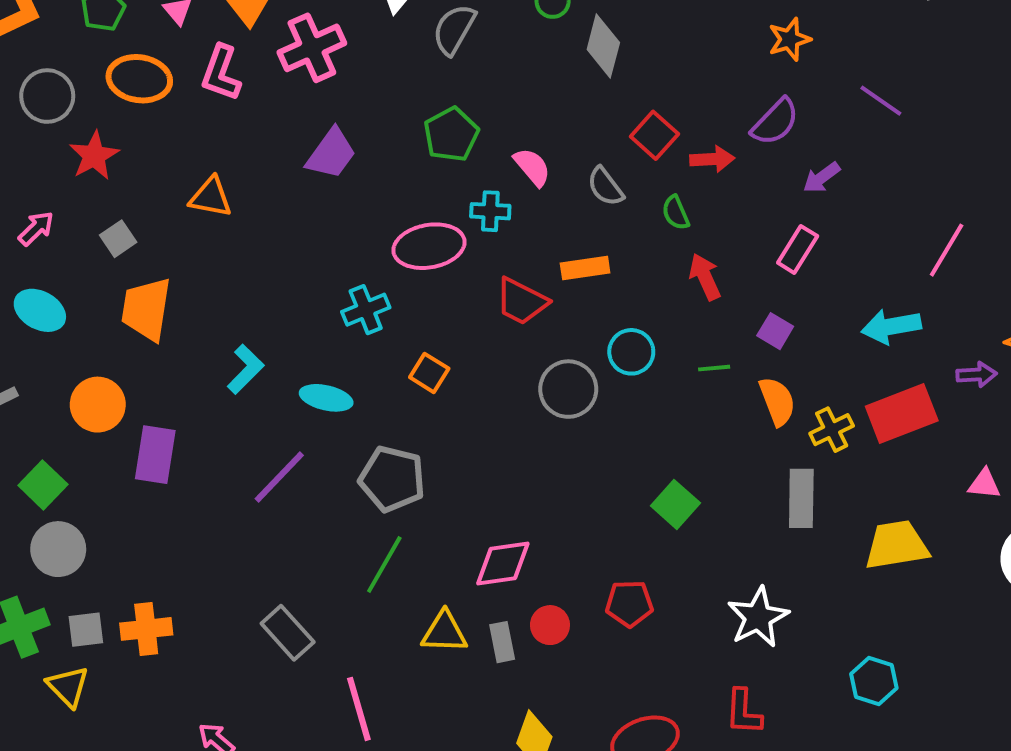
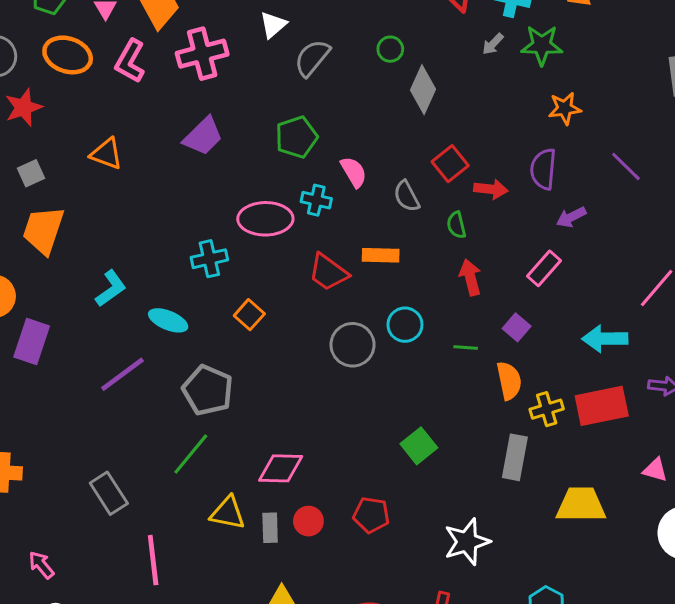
purple semicircle: (775, 122) -> (543, 169), turned 132

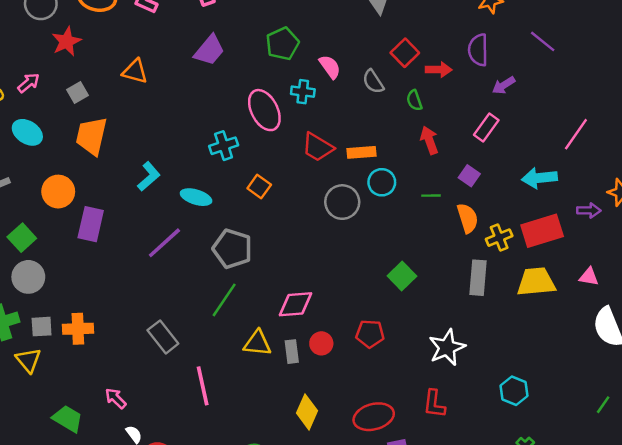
pink ellipse: (265, 219) -> (264, 110), turned 69
orange rectangle: (381, 255) -> (362, 152), moved
yellow trapezoid: (581, 505) -> (536, 282), moved

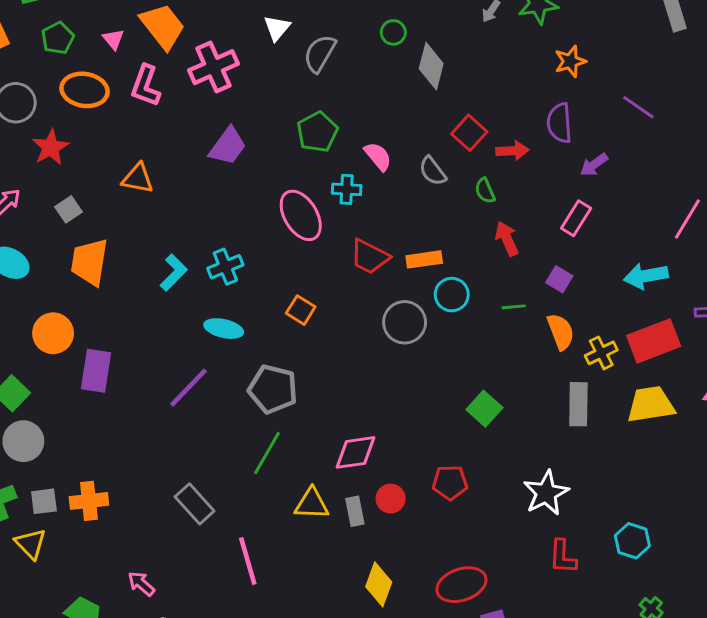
cyan cross: (224, 146) -> (225, 267), moved
cyan L-shape: (149, 176) -> (174, 273), moved
red L-shape: (434, 404) -> (563, 557), moved

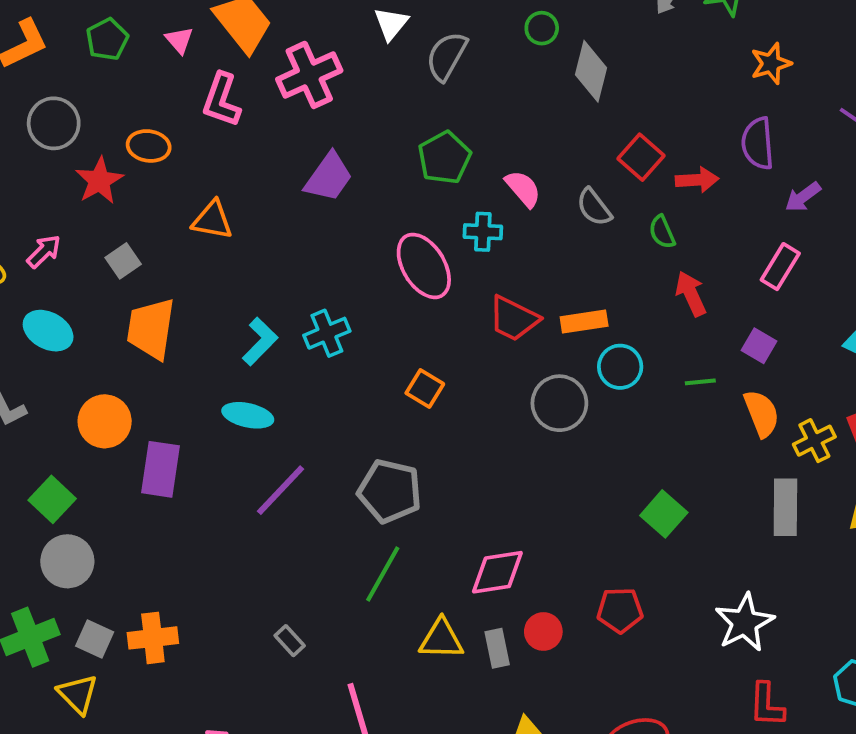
orange ellipse: (85, 90) -> (149, 146), moved, size x0.7
cyan ellipse: (224, 329) -> (248, 415), moved
gray square: (44, 501) -> (95, 639), turned 32
gray rectangle: (195, 504) -> (290, 641), size x0.6

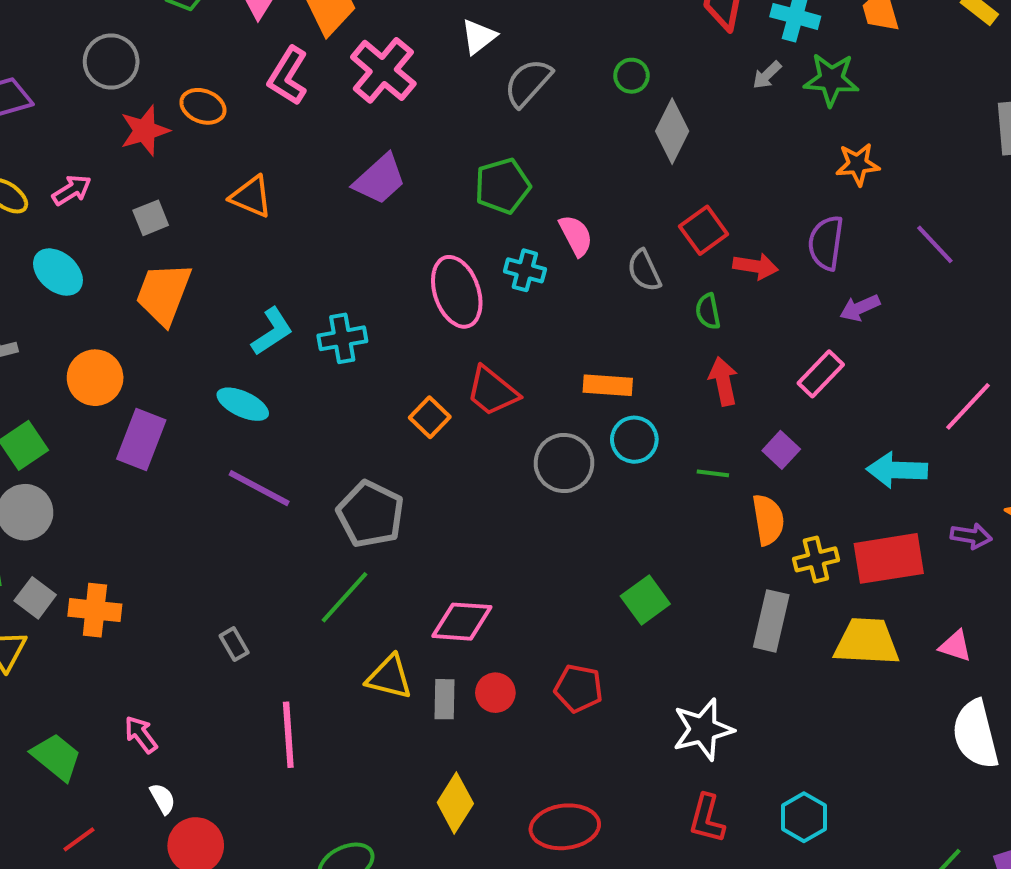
pink cross: (309, 75) -> (383, 70), turned -38
red trapezoid: (514, 319) -> (492, 391), moved
purple line: (281, 490) -> (259, 488), turned 62

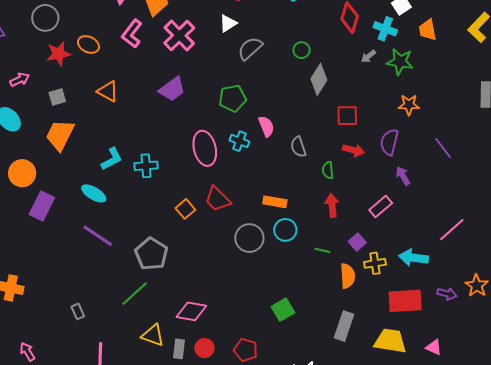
red square: (704, 230) -> (347, 116), moved, turned 30
purple arrow: (860, 308) -> (403, 176), turned 78
yellow cross: (816, 559) -> (375, 263), moved

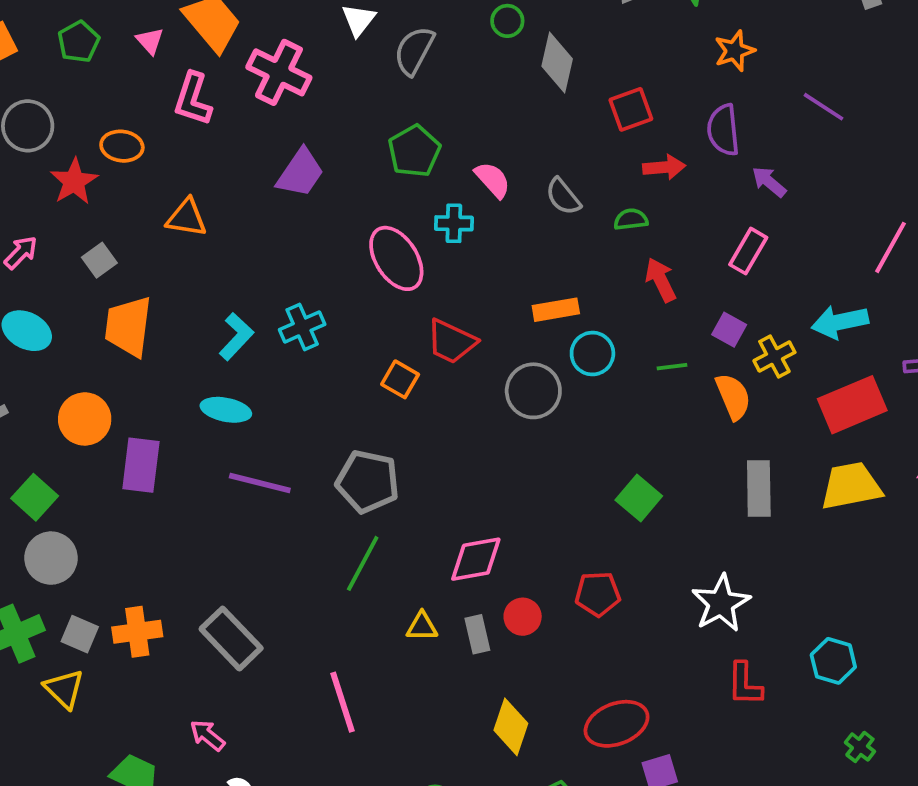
green semicircle: (328, 170) -> (631, 219), turned 108
gray rectangle: (78, 311) -> (231, 639), moved, size x2.0
yellow triangle: (153, 335) -> (422, 626), size x0.7

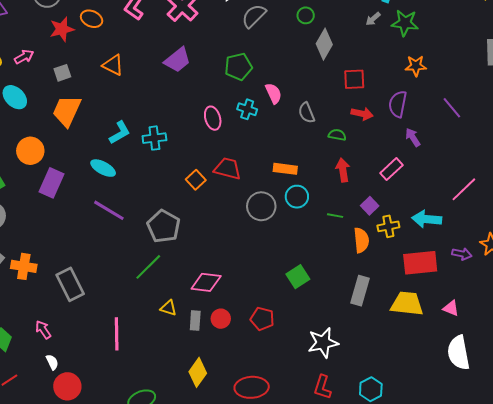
pink ellipse: (396, 258) -> (213, 118), size x0.7
red trapezoid: (451, 341) -> (228, 169), turned 152

